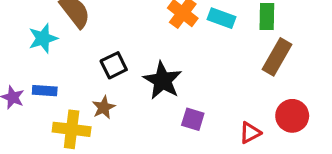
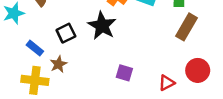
black star: (163, 80) -> (102, 26), moved
blue rectangle: (45, 91) -> (35, 48), moved, turned 35

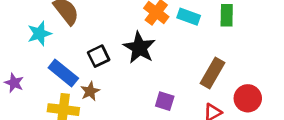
brown rectangle: (186, 27) -> (213, 73), moved
blue rectangle: (35, 48) -> (63, 73), size x1.5

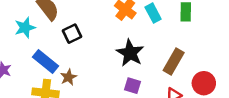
cyan rectangle: (189, 17) -> (153, 13), turned 42
black star: (139, 48) -> (130, 53), moved
black square: (99, 56) -> (72, 34), moved

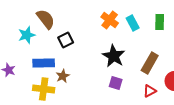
blue rectangle: (45, 61) -> (44, 63), turned -40

